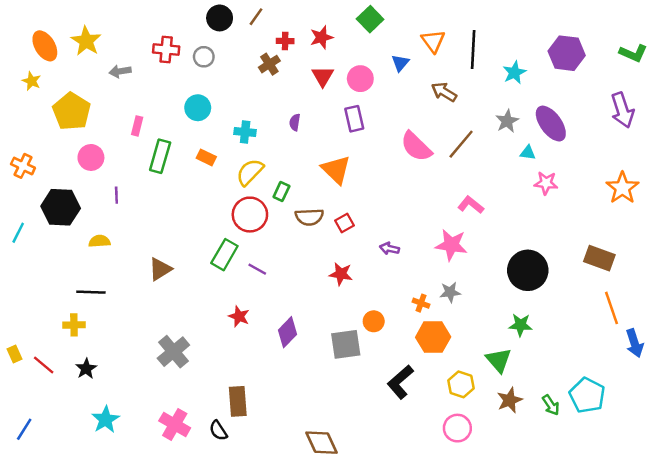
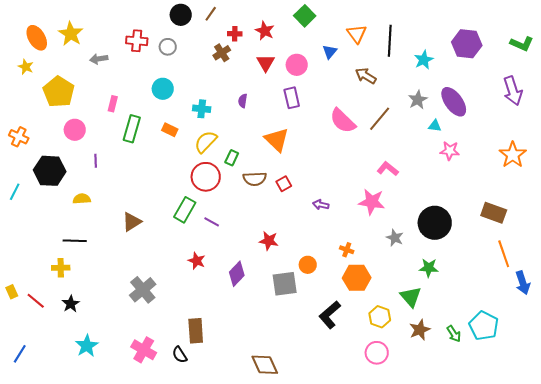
red star: (321, 37) -> (265, 31), turned -30
red star: (341, 274) -> (269, 241), moved
gray star: (450, 292) -> (395, 238), moved, turned 30

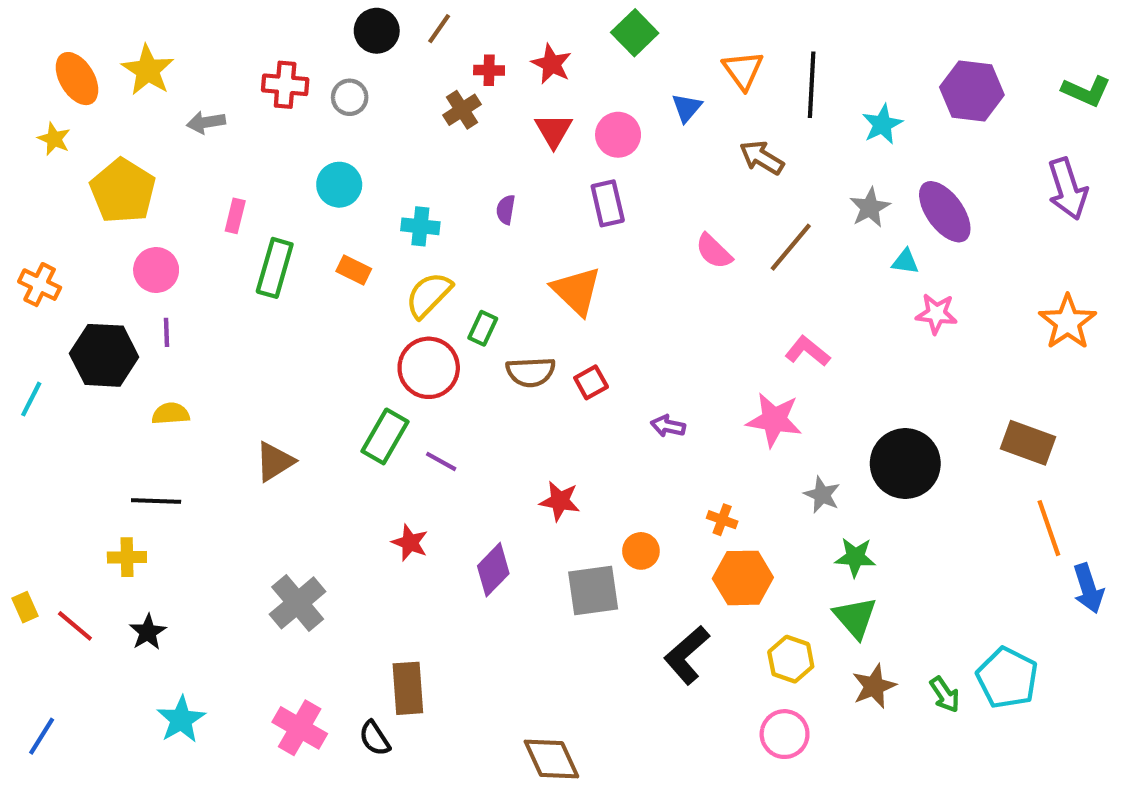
pink semicircle: (343, 121) -> (714, 251), size x0.7
purple line: (96, 161) -> (166, 332), moved
green star: (429, 268) -> (855, 557), moved

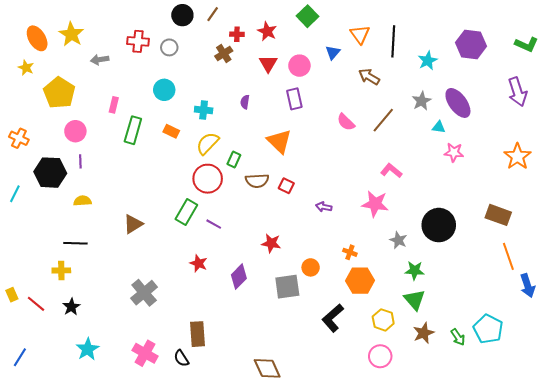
red square: (591, 382) -> (286, 186), turned -35

